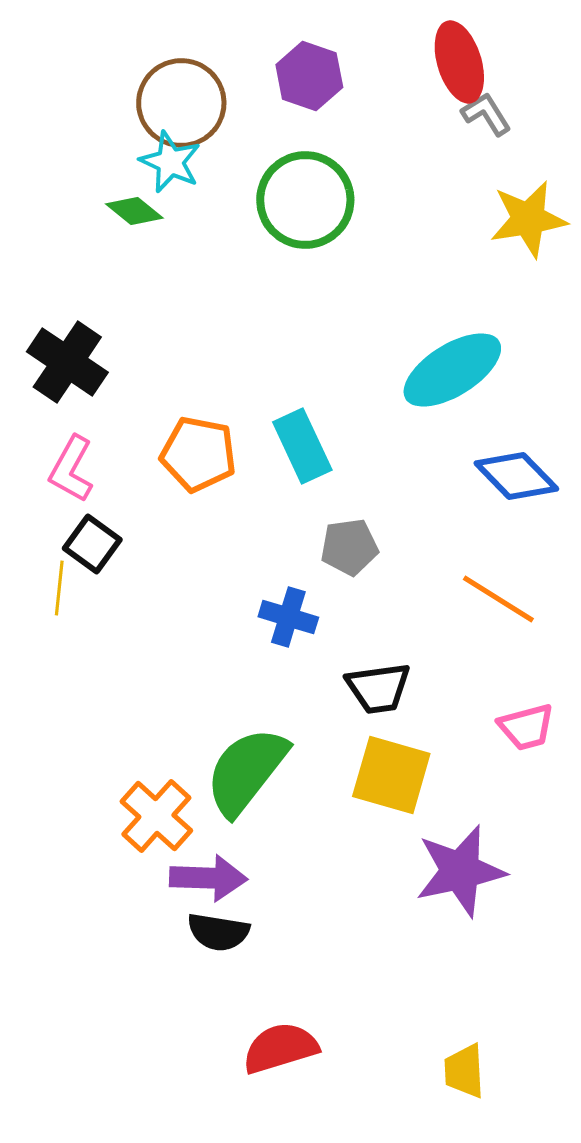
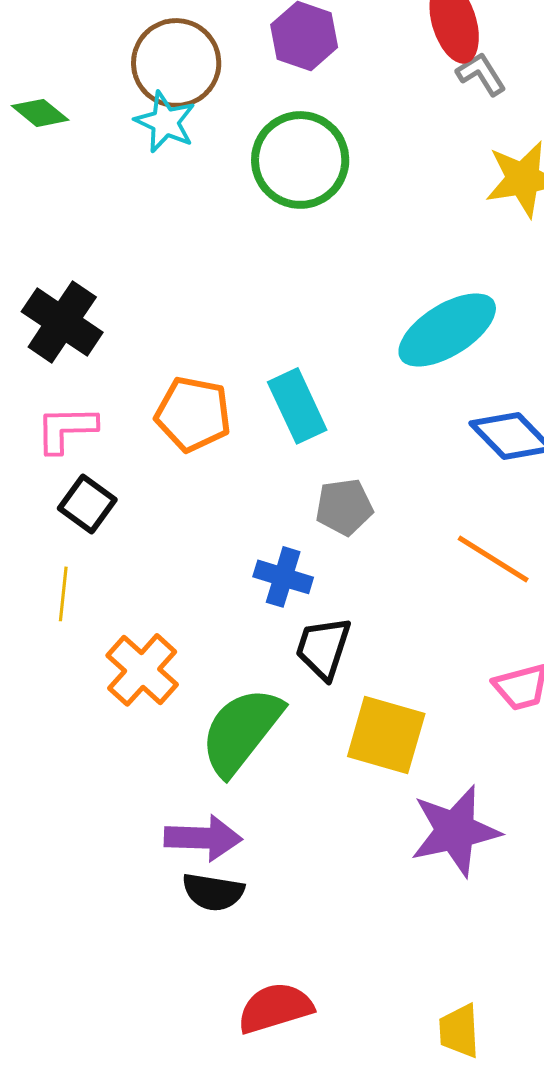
green diamond: (134, 211) -> (40, 113), moved
pink L-shape: (71, 469) -> (66, 429), turned 60
yellow line: (59, 588) -> (63, 594), moved
black trapezoid: (378, 688) -> (323, 648), moved, turned 116
orange cross: (156, 816) -> (142, 670), moved

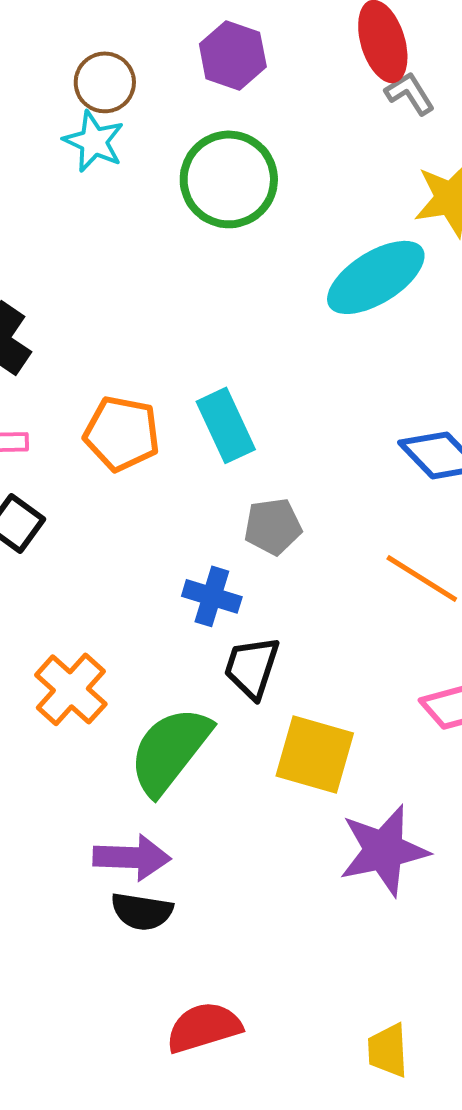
brown circle: (176, 63) -> (105, 82), size x0.7
cyan ellipse: (447, 330) -> (376, 277), moved

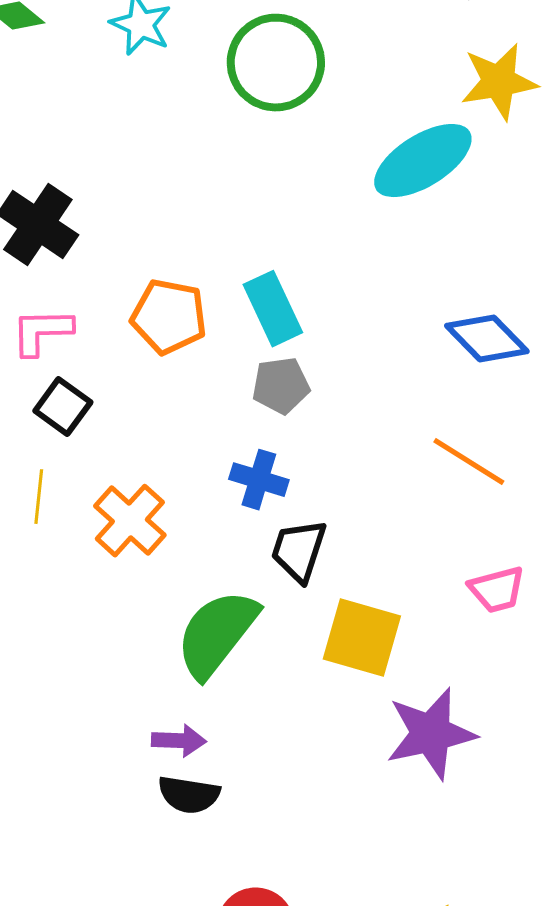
gray pentagon: (273, 526) -> (281, 386), moved
orange cross: (71, 689) -> (130, 521), moved
purple arrow: (132, 857) -> (179, 741), size x0.7

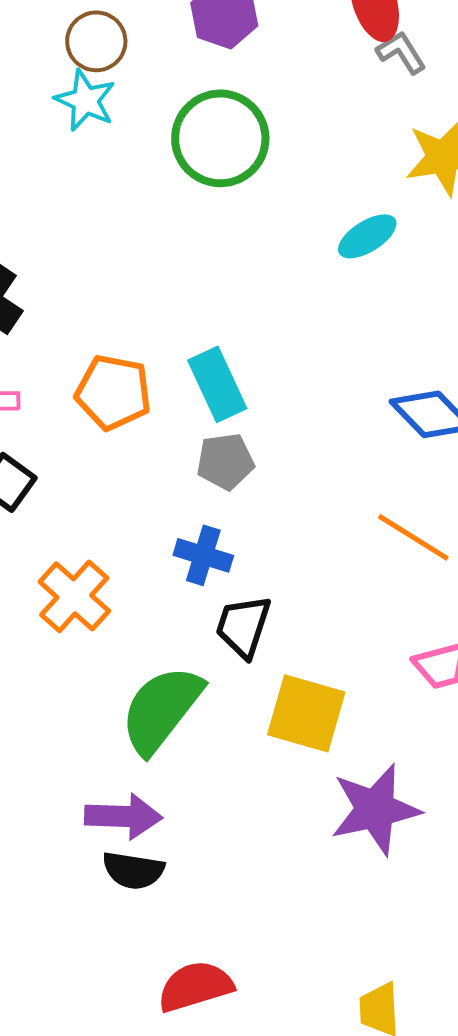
cyan ellipse: (423, 161) -> (367, 236), size x0.6
purple arrow: (179, 741) -> (123, 816), size x1.4

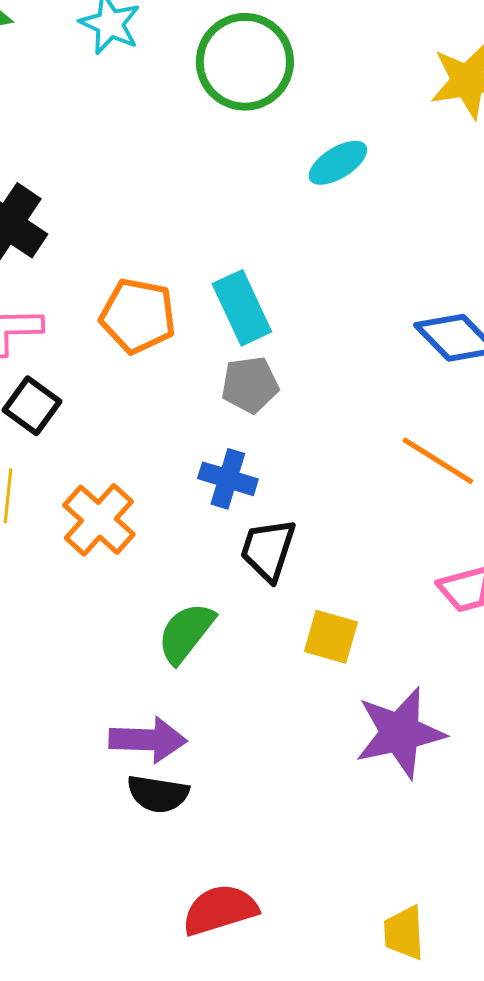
cyan ellipse: (367, 236) -> (338, 163), moved
green semicircle: (161, 709) -> (186, 633), size x0.7
yellow square: (306, 713) -> (331, 637), size x0.7

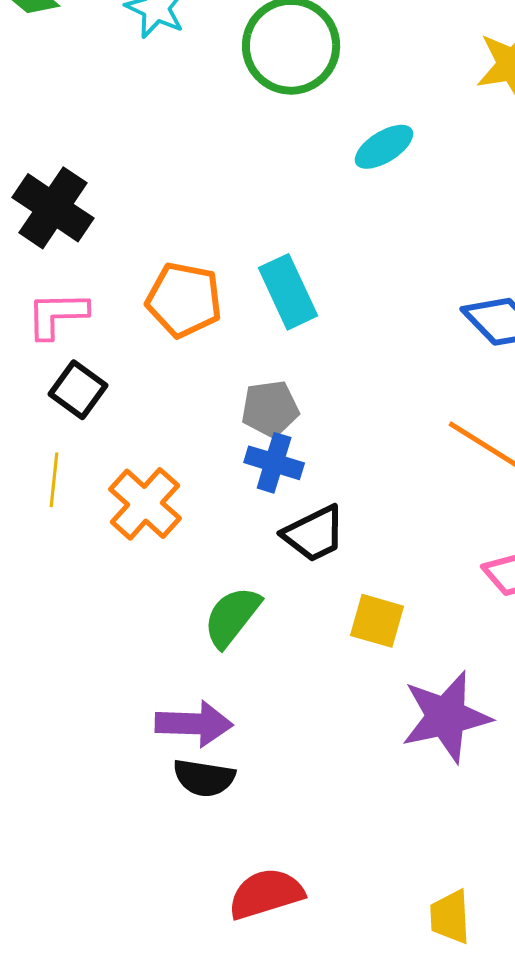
gray pentagon: (250, 385) -> (270, 409), moved
black trapezoid: (268, 550) -> (314, 534), turned -134

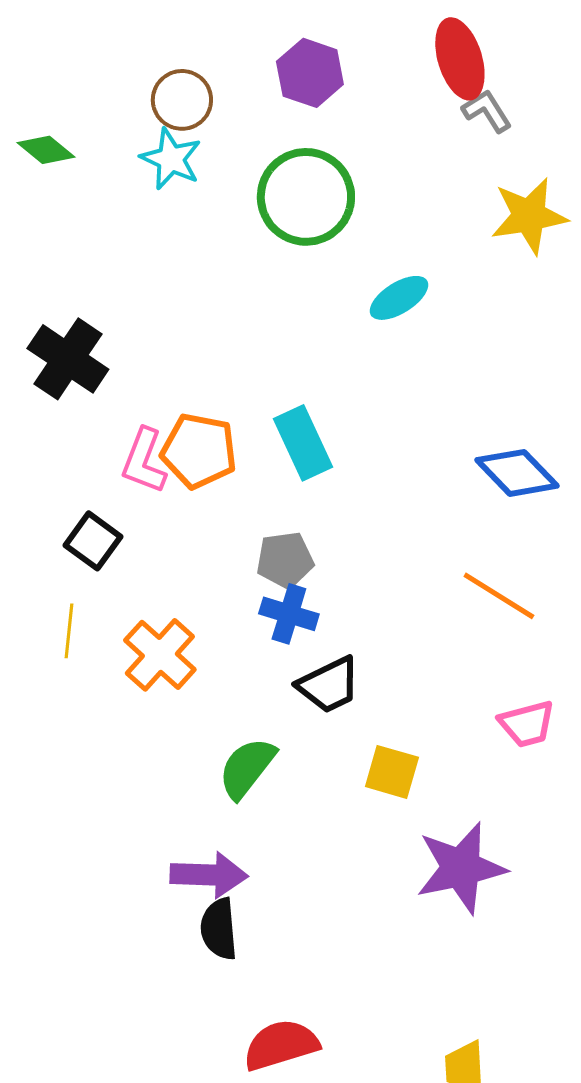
pink L-shape: (57, 315) -> (144, 461), moved, turned -68
black semicircle: (204, 778) -> (219, 929), turned 76

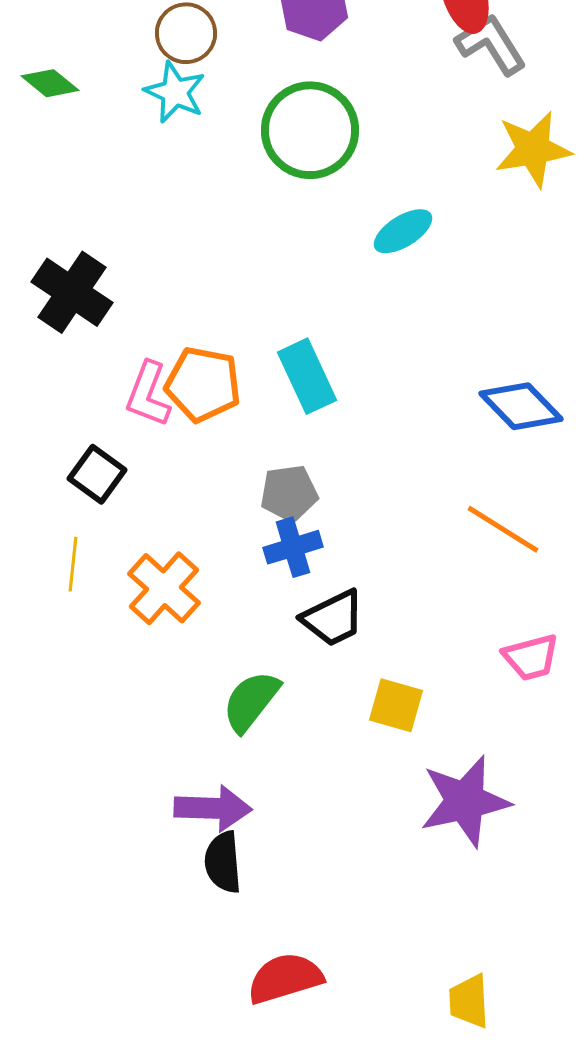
gray L-shape: (487, 111) -> (491, 44), size x1.4
blue cross: (289, 614) -> (293, 547), turned -34

